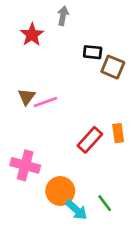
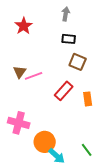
gray arrow: (63, 16) -> (66, 14), moved
brown square: (113, 67) -> (78, 62), moved
red rectangle: (90, 140) -> (64, 91), moved
green line: (105, 203) -> (87, 150), moved

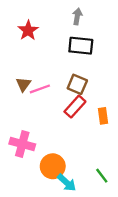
black rectangle: (69, 39) -> (81, 46), size x1.5
brown square: (78, 62) -> (77, 84), moved

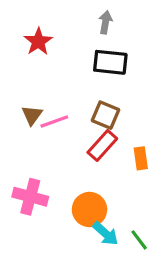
orange circle: (53, 166) -> (89, 210), moved
cyan arrow: (67, 183) -> (105, 234), moved

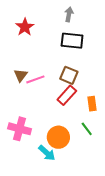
cyan arrow: (105, 234) -> (47, 153), moved
green line: (139, 240) -> (87, 129), moved

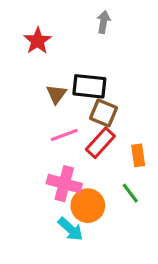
black rectangle: (72, 41) -> (89, 86), moved
brown triangle: (21, 75) -> (56, 94), moved
pink line: (35, 79) -> (64, 135), moved
pink cross: (20, 129) -> (64, 184), moved

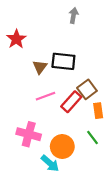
red star: (38, 41) -> (16, 39), moved
brown square: (104, 113) -> (87, 89), moved, turned 30
pink cross: (64, 184) -> (29, 134), moved

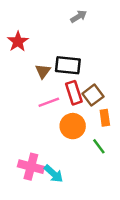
gray arrow: (73, 15) -> (79, 16), turned 48
red rectangle: (71, 102) -> (74, 93), moved, turned -60
pink cross: (29, 134) -> (31, 167), moved
orange circle: (62, 147) -> (73, 126), moved

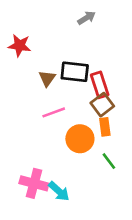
red star: (18, 41) -> (20, 45), turned -30
red rectangle: (74, 93) -> (100, 85), moved
orange rectangle: (105, 118) -> (105, 127), moved

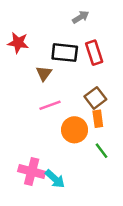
black rectangle: (75, 72) -> (65, 53), moved
red rectangle: (100, 85) -> (94, 53), moved

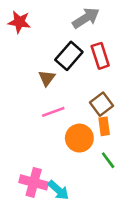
gray arrow: (81, 17) -> (86, 18), size x1.5
red star: (18, 43) -> (19, 22), moved
black rectangle: (65, 53) -> (69, 56), turned -55

